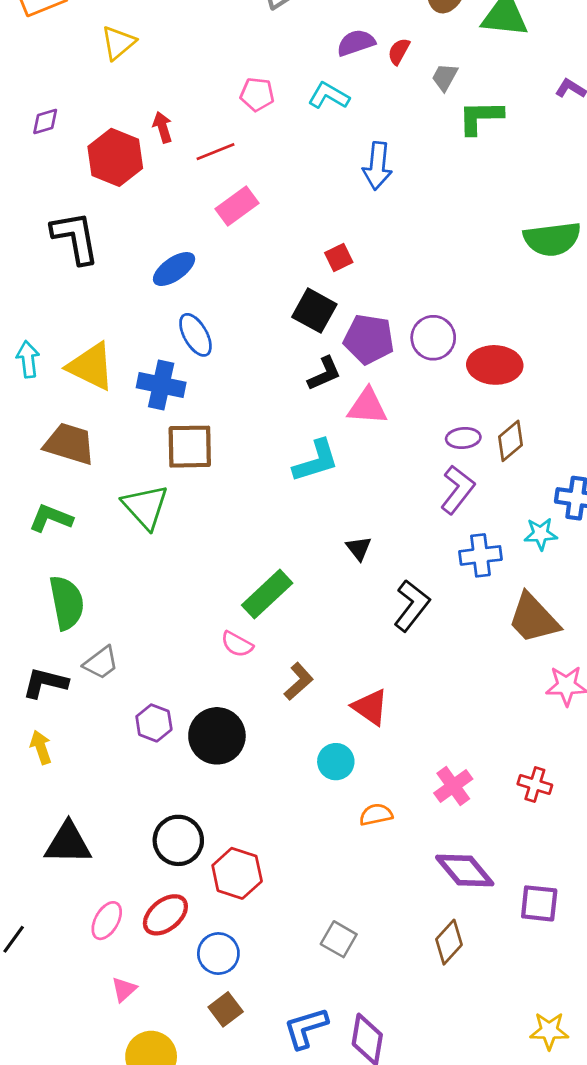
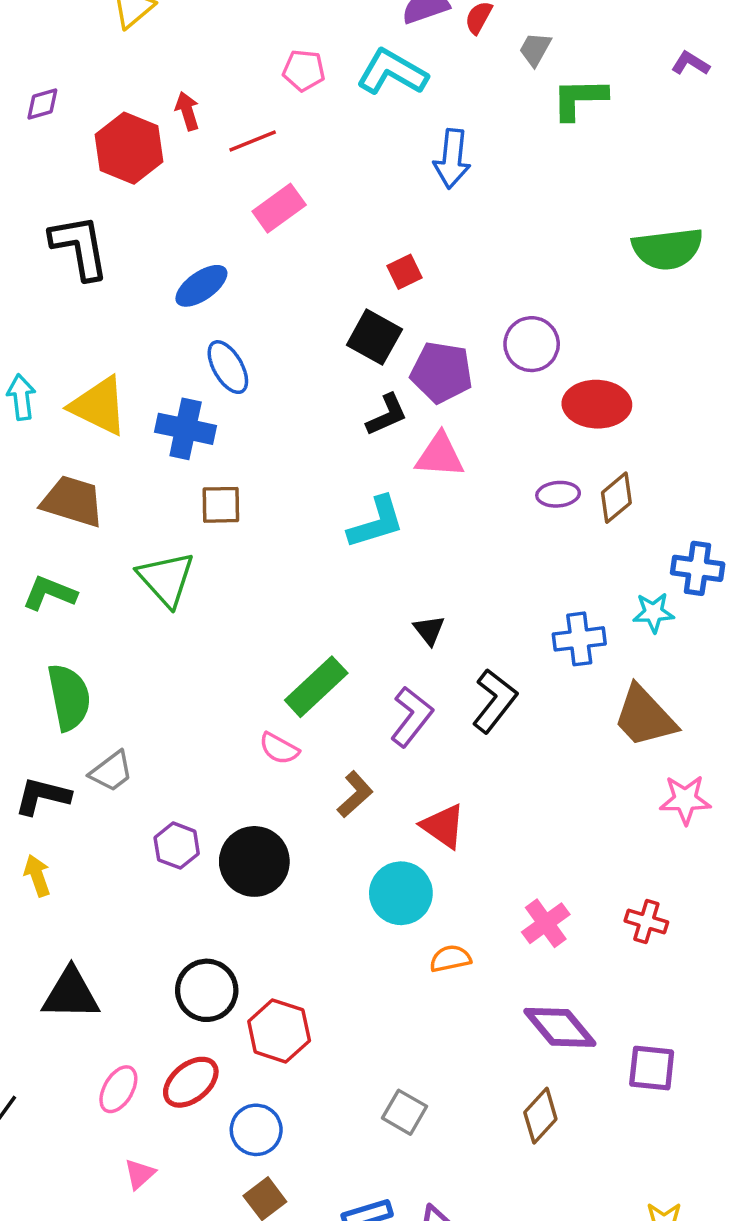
cyan L-shape: (329, 96) -> (392, 72), size x1.4
purple circle: (433, 338) -> (532, 344), moved
brown square: (190, 447) -> (221, 505), size x0.7
purple L-shape: (458, 490) -> (412, 717), moved
cyan circle: (336, 762) -> (401, 893), size x1.4

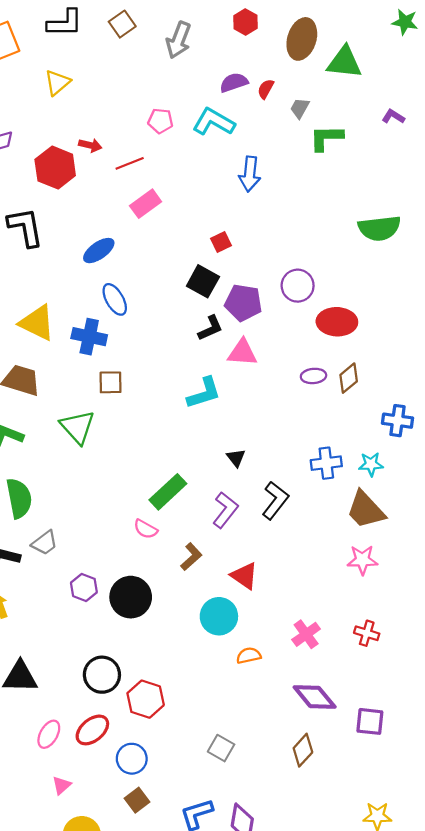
red arrow: (187, 111) -> (90, 145), turned 120
cyan star: (653, 612) -> (371, 464), moved
pink star: (685, 800) -> (362, 560), moved

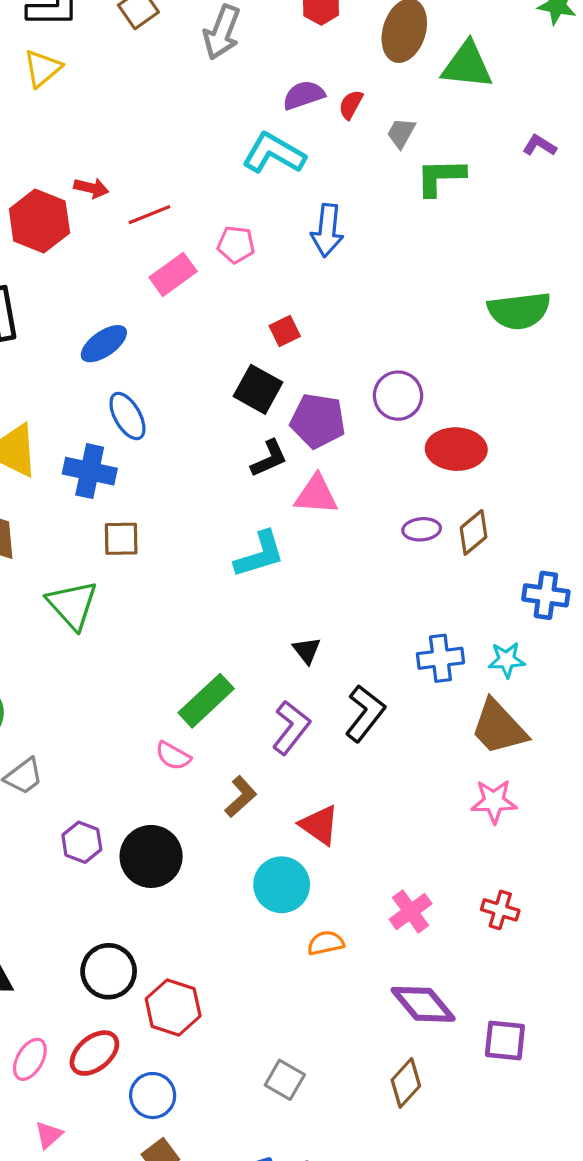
yellow triangle: (57, 83) -> (43, 68), moved
pink pentagon: (160, 121) -> (236, 245), moved

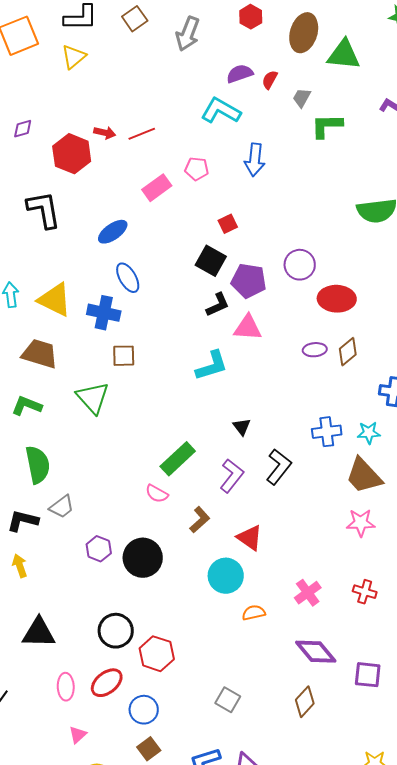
red line: (149, 215) -> (142, 134), moved
pink ellipse: (30, 1059) -> (66, 687), turned -32

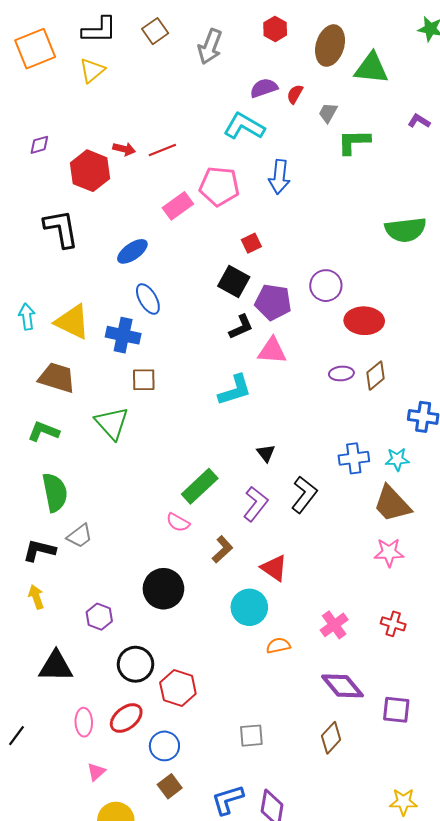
pink pentagon: (197, 169) -> (219, 186), size x1.6
purple hexagon: (99, 549) -> (99, 617), moved
gray square: (228, 700) -> (251, 736), turned -35

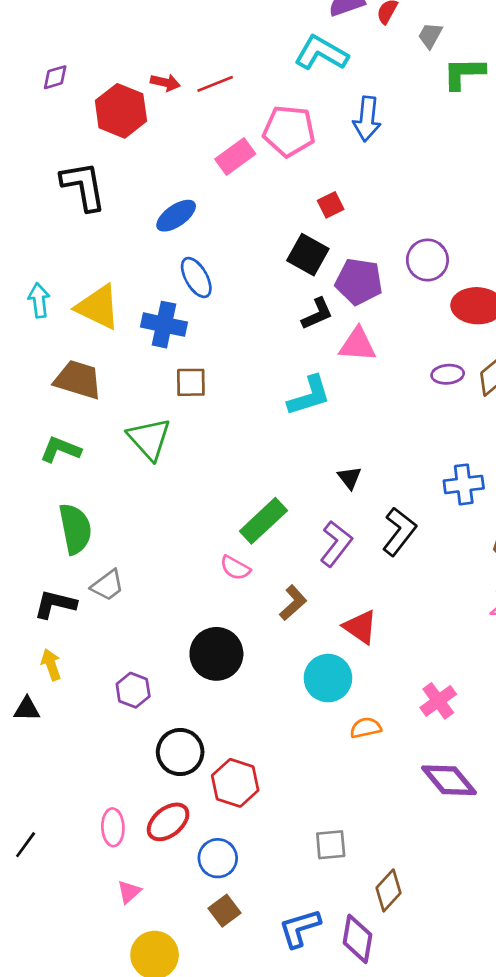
black triangle: (56, 666) -> (27, 709), moved, size x0.6
brown diamond: (331, 738) -> (388, 890), moved

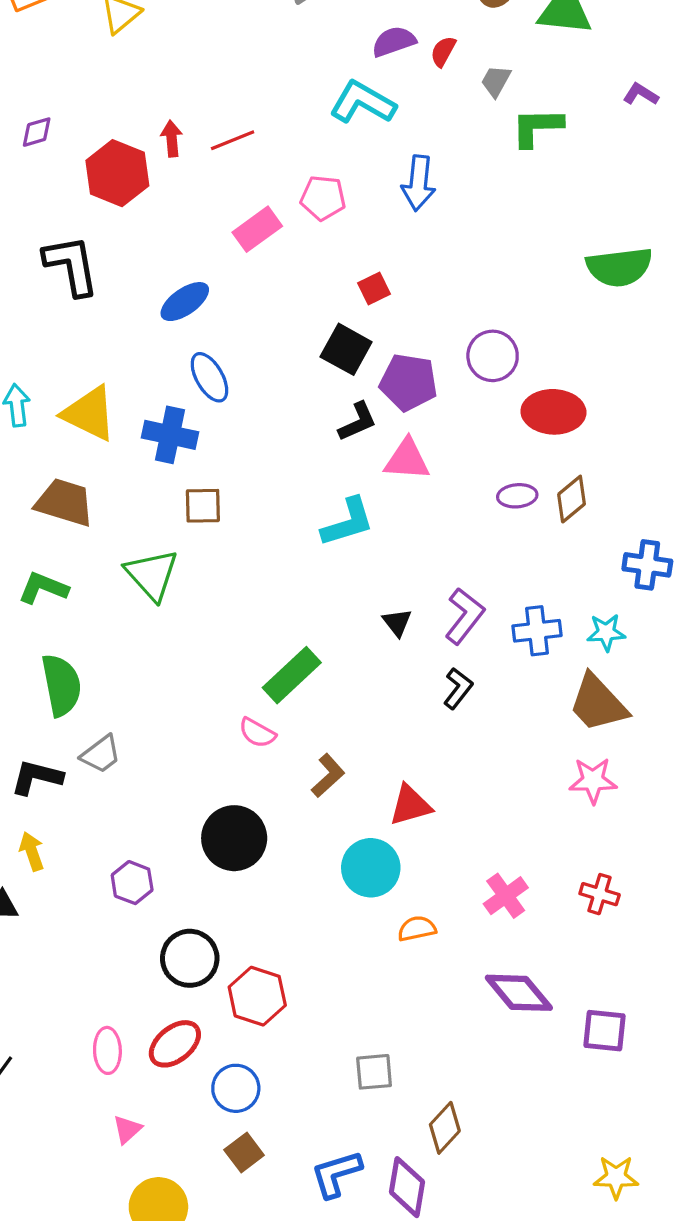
red arrow: (165, 83) -> (172, 139), turned -108
pink pentagon: (289, 131) -> (323, 198), size x0.7
black L-shape: (399, 532) -> (458, 688), size x0.7
purple L-shape: (336, 544) -> (465, 616), moved
red triangle: (360, 627) -> (410, 805), turned -51

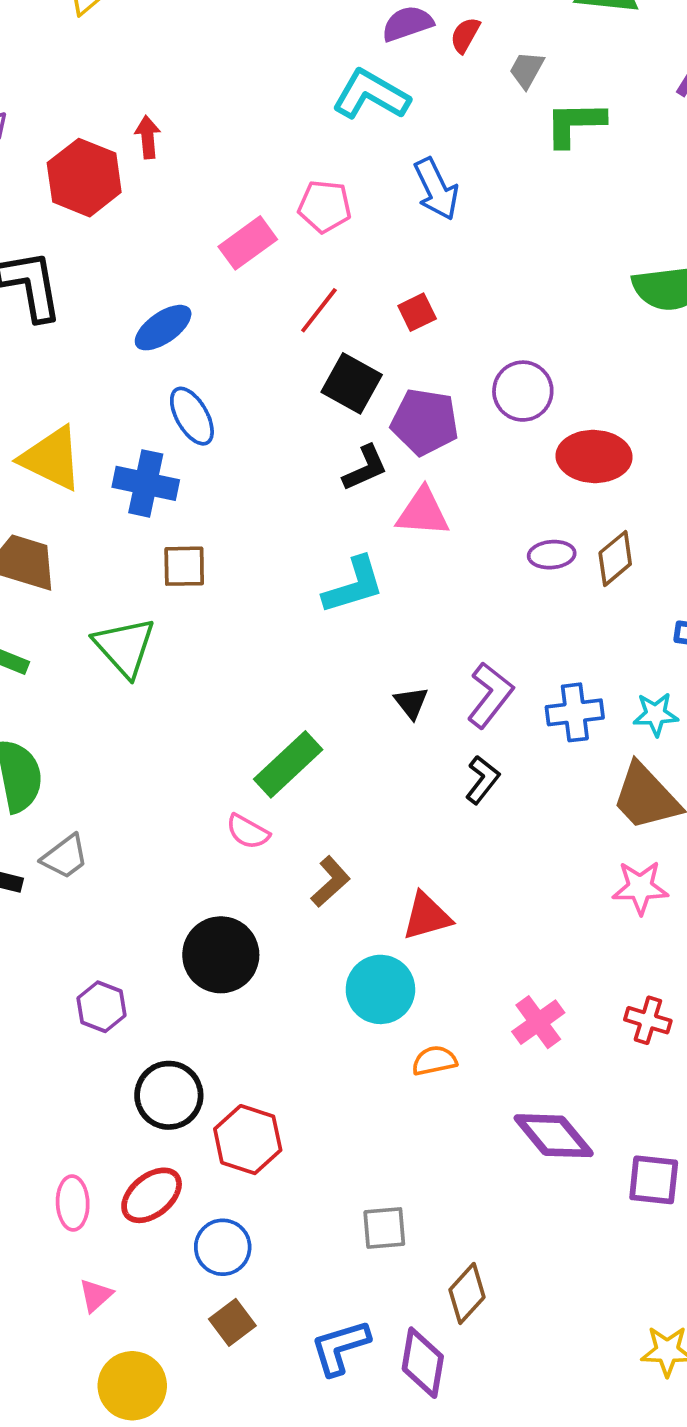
red line: (233, 140) -> (319, 310), moved, turned -30
blue arrow: (418, 183) -> (436, 189), turned -32
red square: (374, 288) -> (417, 312), moved

